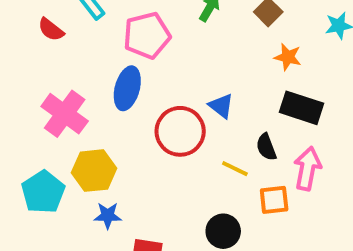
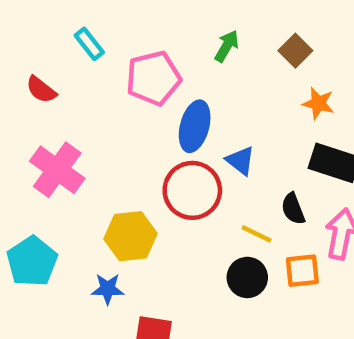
red semicircle: (51, 30) -> (41, 90), moved
blue ellipse: (127, 88) -> (195, 126), moved
yellow hexagon: (94, 171) -> (130, 236), moved
black circle: (223, 231) -> (247, 277), moved

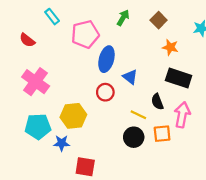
red circle: (192, 190) -> (105, 92), size x0.6
cyan pentagon: (32, 261) -> (38, 127), moved, turned 30

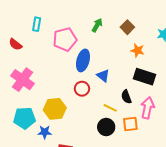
cyan rectangle: (52, 17) -> (37, 24), turned 48

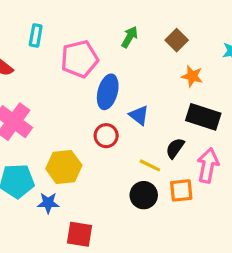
black semicircle: (126, 97) -> (175, 148), turned 56

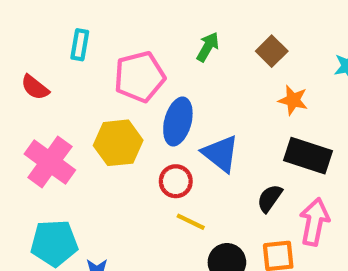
blue triangle: (139, 115) -> (221, 154), size x1.4
yellow line: (150, 165) -> (191, 222), moved
yellow hexagon: (64, 167) -> (118, 143), moved

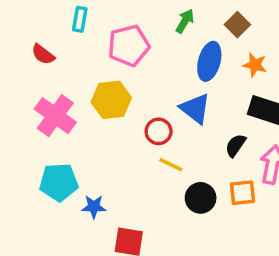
blue ellipse: (178, 122) -> (209, 61), moved

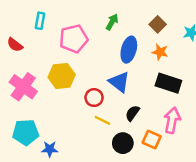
brown square: (237, 25) -> (158, 24), moved
black semicircle: (236, 145) -> (132, 113), moved
orange square: (243, 193) -> (152, 140), turned 30

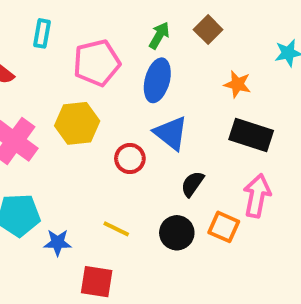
brown square: (158, 24) -> (208, 30), moved
blue ellipse: (129, 50) -> (157, 80), moved
yellow line: (102, 120) -> (116, 229), moved

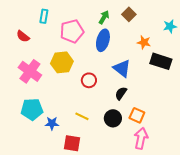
blue triangle: (171, 133) -> (122, 68), moved
black rectangle: (251, 135) -> (161, 61), moved
pink arrow: (257, 196) -> (141, 138), moved

